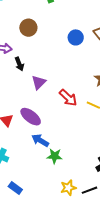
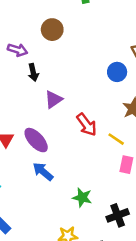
blue circle: (76, 37) -> (117, 72), moved
green star: (55, 156) -> (82, 198), moved

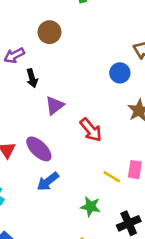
purple arrow: (18, 50) -> (14, 55), turned 138
yellow line: (116, 139) -> (112, 177), moved
blue arrow: (43, 171) -> (48, 181), turned -75

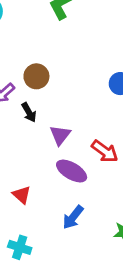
brown circle: (49, 32) -> (36, 76), moved
purple ellipse: (39, 149) -> (72, 171), moved

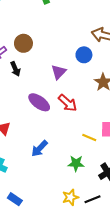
purple triangle: (60, 135) -> (59, 72), moved
purple ellipse: (72, 171) -> (39, 102), moved

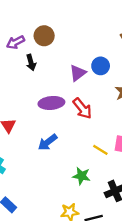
blue circle: (84, 55) -> (101, 66), moved
purple ellipse: (39, 102) -> (51, 103), turned -50
blue arrow: (39, 149) -> (47, 142), moved

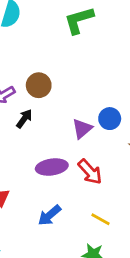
black arrow: (31, 62) -> (24, 119), turned -126
yellow line: (100, 150) -> (100, 219), moved

